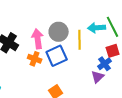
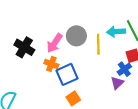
pink arrow: (38, 39) -> (55, 43), turned -138
blue square: (57, 56) -> (67, 74), moved

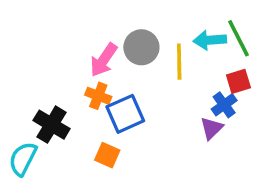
black cross: (24, 47) -> (52, 125), moved
orange square: (73, 98) -> (107, 155), moved, turned -32

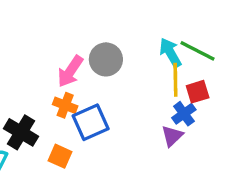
green line: (238, 38) -> (198, 51), turned -36
cyan arrow: (210, 40) -> (170, 53), turned 64
yellow line: (179, 62) -> (175, 80), moved
orange square: (107, 155) -> (60, 156), moved

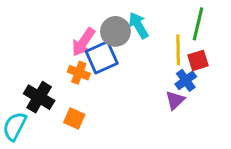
green line: (198, 51) -> (198, 24), turned 76
cyan arrow: (170, 53) -> (138, 25), moved
blue square: (91, 122) -> (102, 57), moved

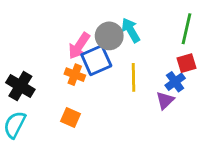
yellow line: (178, 50) -> (134, 77), moved
black cross: (39, 97) -> (20, 86), moved

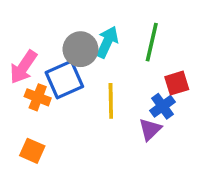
green line: (187, 29) -> (152, 42), moved
cyan arrow: (131, 30) -> (107, 42), turned 55
pink arrow: (79, 46) -> (23, 67), moved

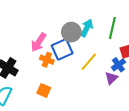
yellow line: (111, 101) -> (89, 62), turned 42

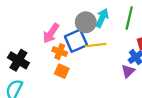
yellow line: (89, 62) -> (95, 45), moved, turned 42
orange square: (44, 90) -> (62, 71), moved

